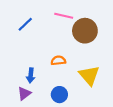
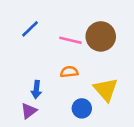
pink line: (64, 16) -> (70, 40), moved
blue circle: (59, 95) -> (82, 108), moved

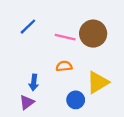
yellow triangle: (106, 89) -> (98, 82), turned 40

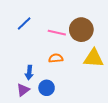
yellow triangle: (98, 82) -> (94, 58), moved, turned 35
blue circle: (76, 100) -> (47, 88), moved

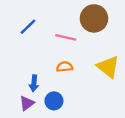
brown circle: (81, 30) -> (94, 18), moved
yellow triangle: (94, 58) -> (108, 67), turned 35

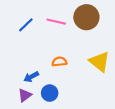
pink line: (66, 37) -> (56, 22), moved
blue arrow: (34, 83) -> (31, 77), turned 56

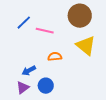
pink line: (56, 22) -> (45, 31), moved
yellow triangle: (99, 62) -> (86, 46), moved

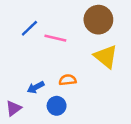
orange semicircle: (55, 57) -> (68, 80), moved
purple triangle: (23, 88) -> (13, 108), moved

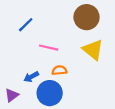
pink line: (55, 38) -> (49, 48), moved
blue circle: (57, 106) -> (50, 93), size x1.5

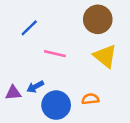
orange semicircle: (59, 70) -> (90, 99), moved
purple triangle: (12, 95) -> (13, 93), moved, turned 32

